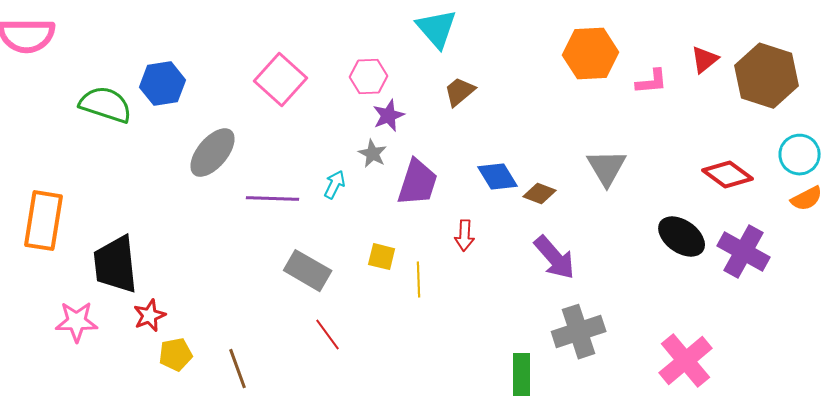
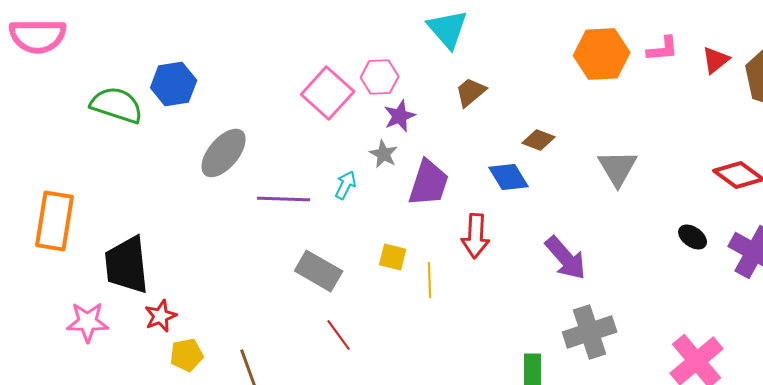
pink square: (281, 80) -> (328, 93), moved
pink L-shape: (652, 82) -> (663, 49), moved
brown diamond: (540, 194) -> (539, 140), moved
red arrow: (465, 236) -> (476, 236), size x1.4
black ellipse: (682, 237) -> (693, 237), size x0.6

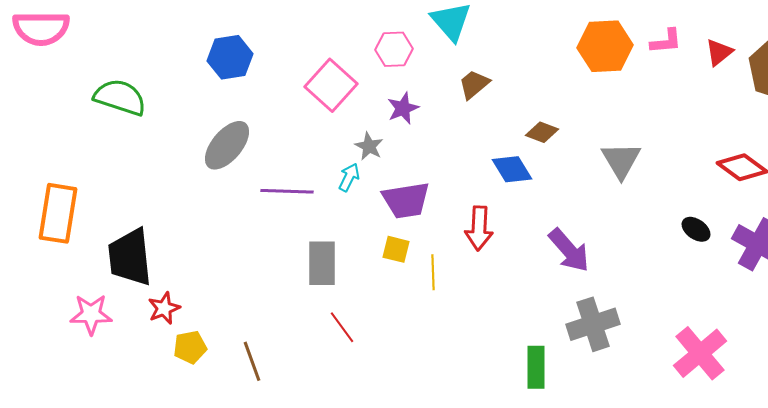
pink hexagon: (380, 77) -> (394, 49), moved
blue hexagon: (174, 84) -> (230, 57), moved
gray star: (384, 154) -> (369, 146), moved
purple trapezoid: (429, 183) -> (406, 200), moved, turned 63
gray rectangle: (319, 271) -> (322, 263), turned 60

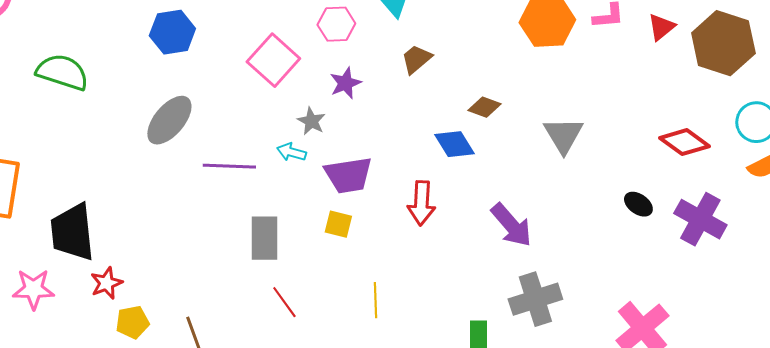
cyan arrow: (349, 177) -> (291, 152), turned -100
yellow line: (433, 272) -> (375, 300), moved

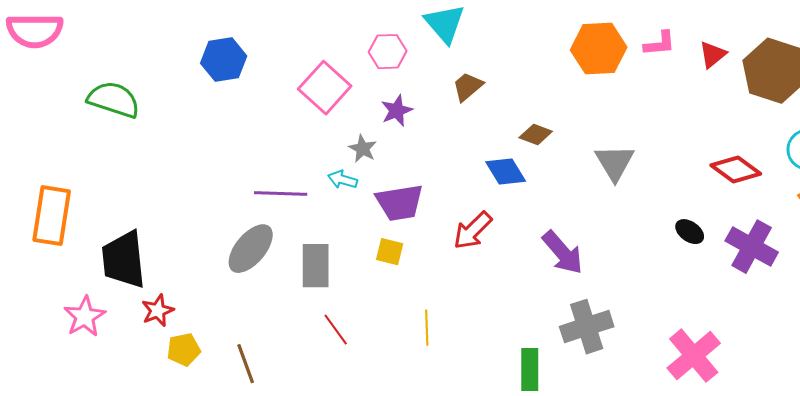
gray ellipse: (169, 120) -> (251, 249), moved
red arrow: (421, 203) -> (473, 231), turned 42
pink star: (33, 289) -> (85, 317), turned -30

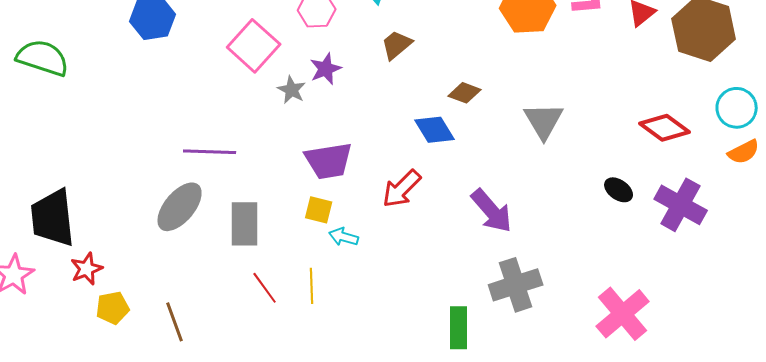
gray star: (363, 149) -> (292, 90), moved
cyan arrow: (343, 180) -> (344, 237), moved
yellow line: (427, 328) -> (312, 286), moved

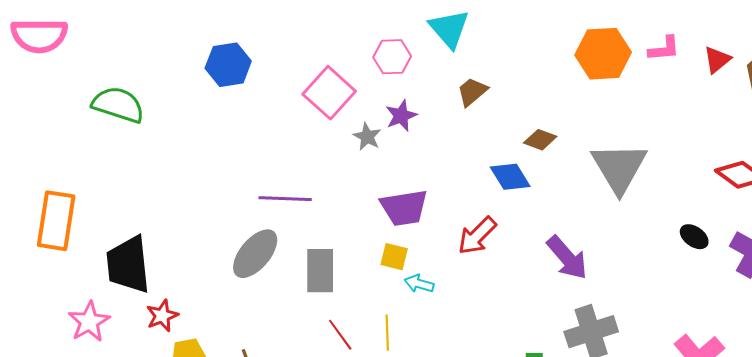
gray triangle: (544, 121) -> (619, 168), size x1.4

